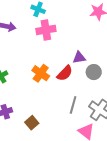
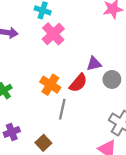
pink cross: (46, 30) -> (53, 34), turned -30
gray line: (73, 105) -> (62, 109), moved

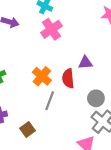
gray circle: (112, 79) -> (96, 98), moved
red semicircle: (78, 83) -> (68, 78), turned 126

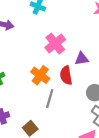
pink cross: (52, 29) -> (55, 43), moved

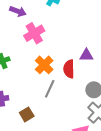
pink cross: (55, 43) -> (34, 33), moved

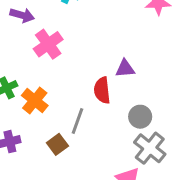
orange cross: (44, 65) -> (35, 100), moved
brown square: (27, 114) -> (57, 144), moved

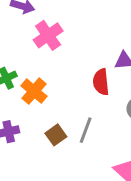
gray line: (77, 121) -> (86, 130), moved

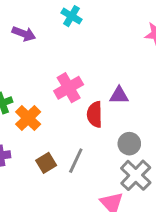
pink cross: (48, 35) -> (69, 88), moved

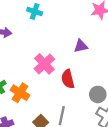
purple triangle: (119, 95) -> (81, 46), moved

